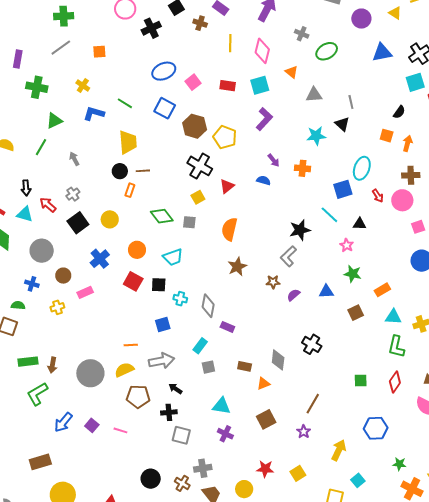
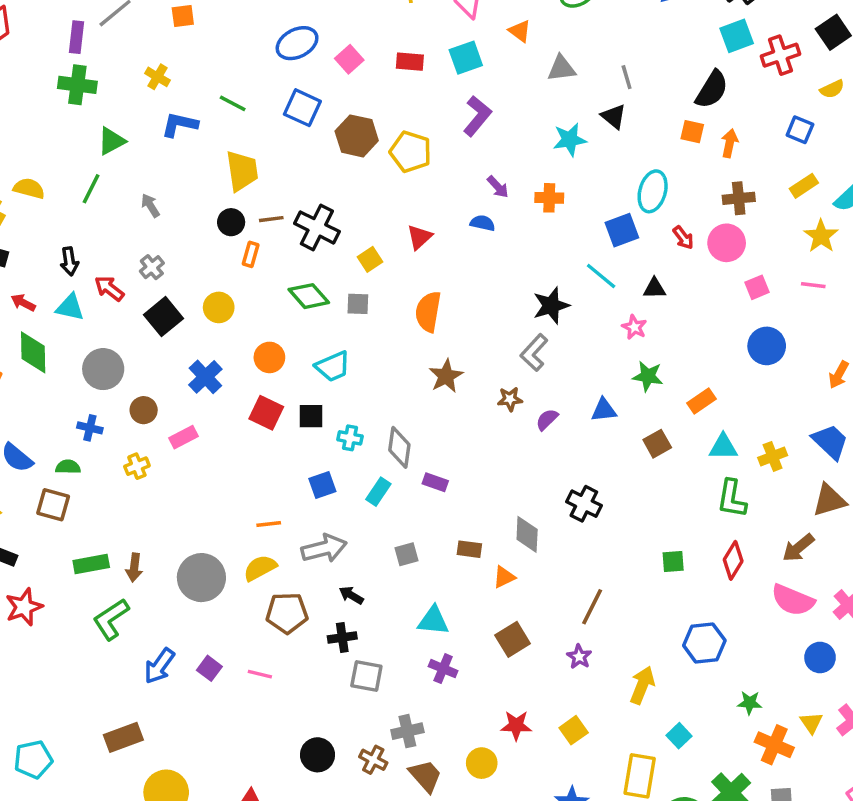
purple rectangle: (18, 59) -> (77, 37), moved
black semicircle: (399, 112) -> (712, 90), size x1.6
black cross: (200, 166) -> (317, 227), moved
cyan rectangle: (200, 346) -> (378, 492), moved

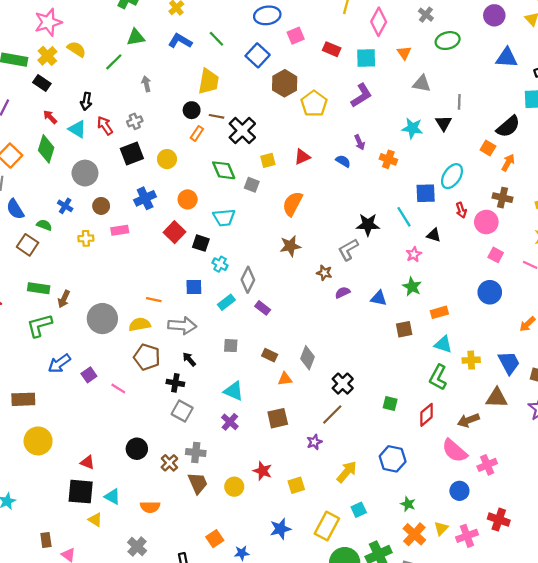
pink square: (757, 287) -> (496, 255), turned 32
black cross: (584, 504) -> (343, 384), moved

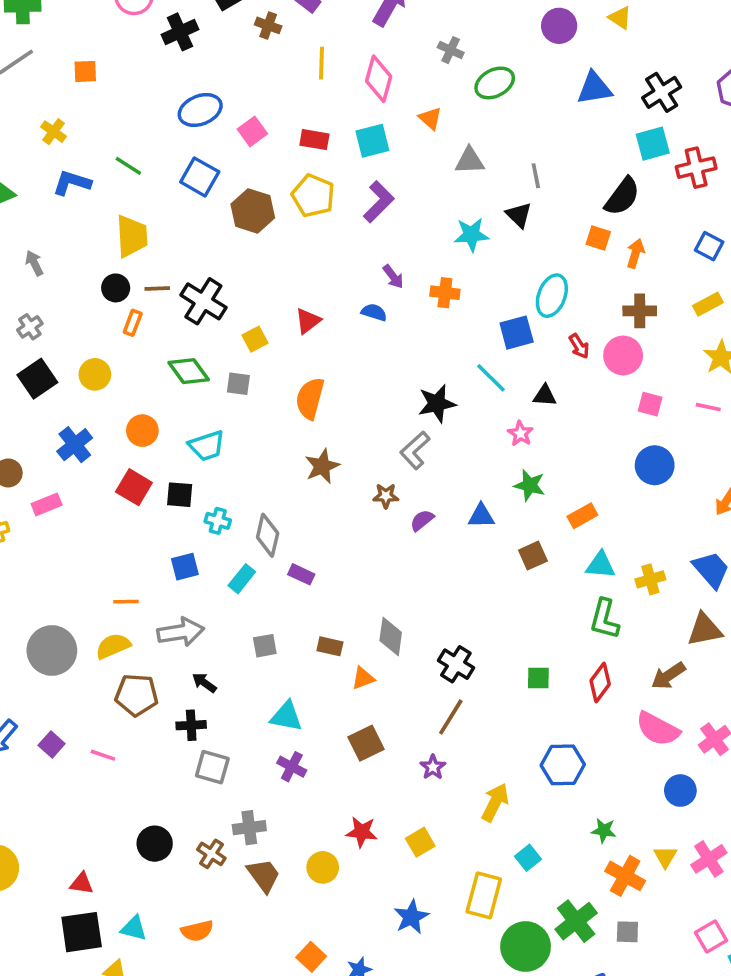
yellow pentagon: (314, 104) -> (313, 196), moved

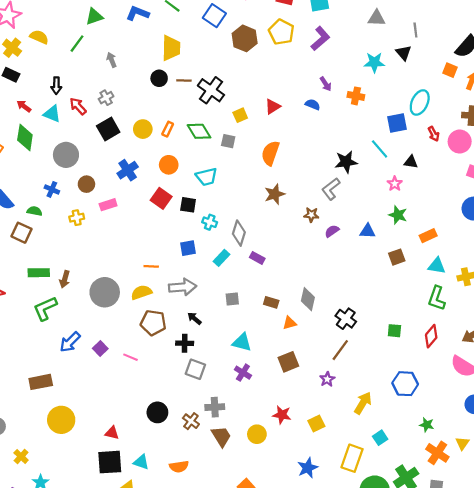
orange rectangle: (133, 323) -> (168, 129), moved

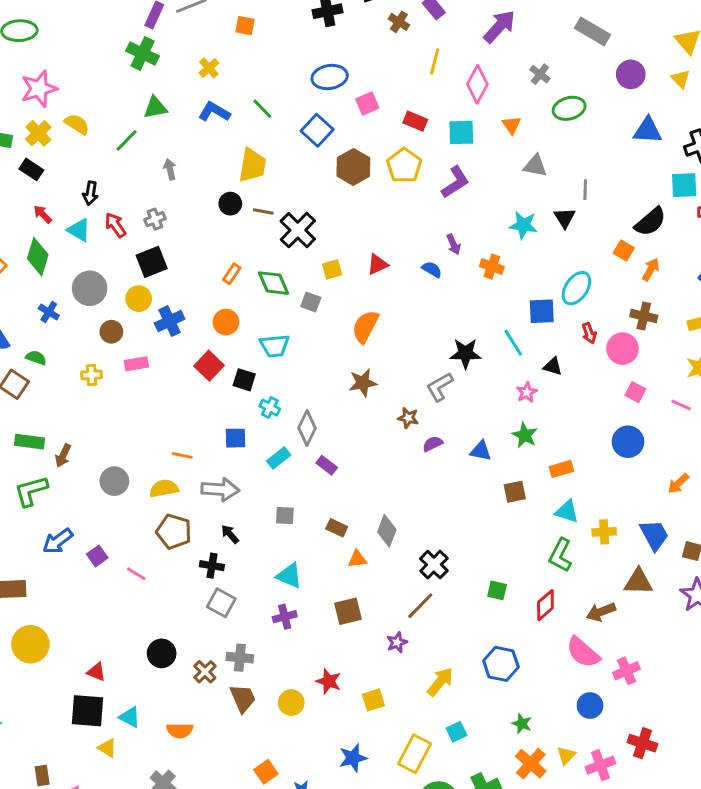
yellow circle: (143, 129) -> (139, 299), moved
blue cross: (52, 189) -> (49, 312), moved
gray circle: (105, 292) -> (114, 481), size x0.7
purple cross: (243, 373) -> (285, 617), turned 35

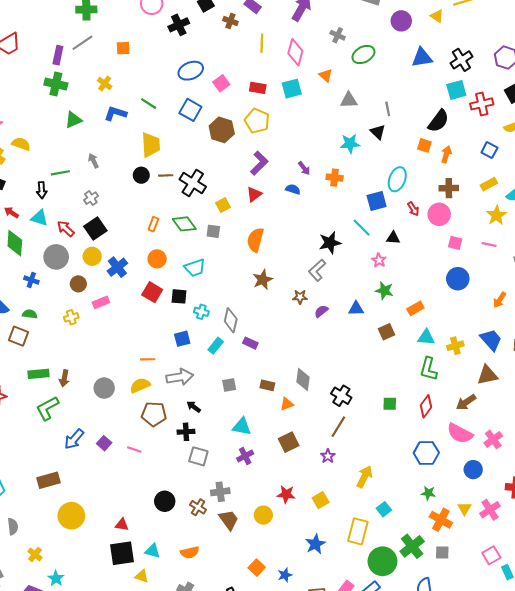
green line: (127, 140) -> (60, 173), moved, turned 48
purple L-shape: (455, 182) -> (259, 163), moved
red arrow: (115, 225) -> (66, 229), moved
blue hexagon: (501, 664) -> (426, 453), moved

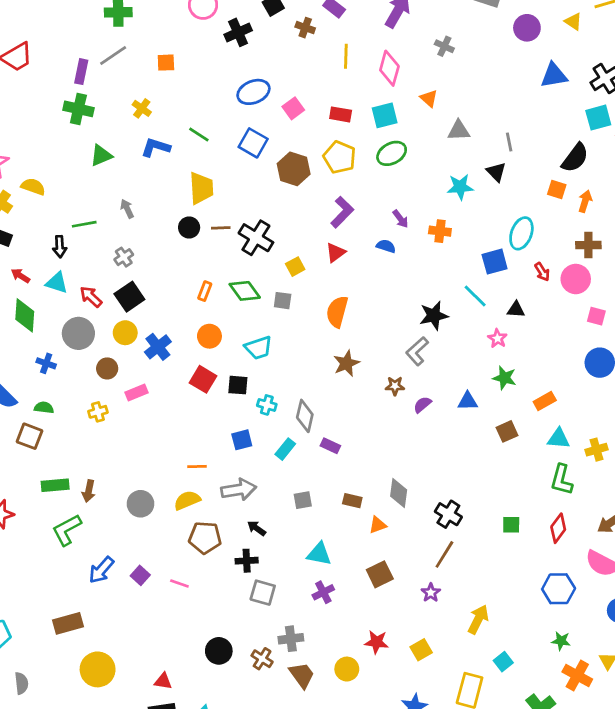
green ellipse: (363, 54) -> (392, 153), moved

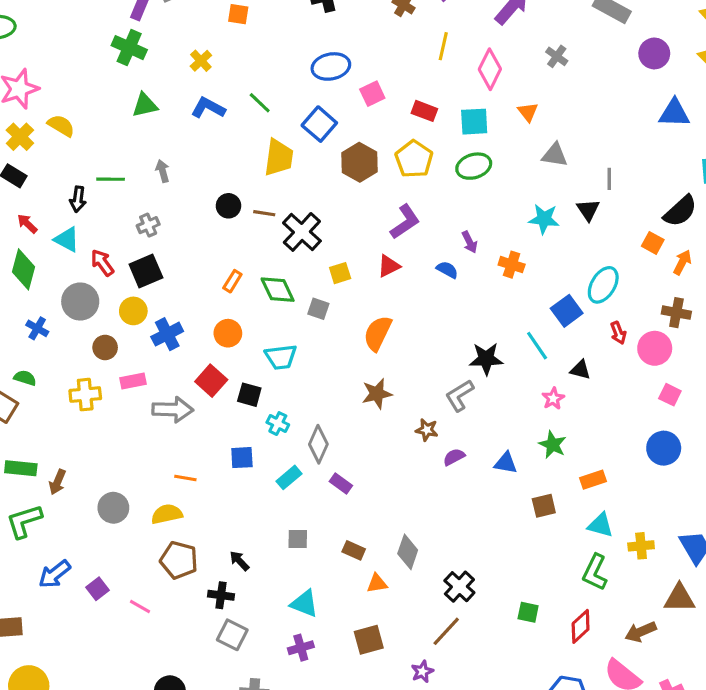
yellow trapezoid: (201, 188) -> (279, 158), moved
blue square: (495, 262) -> (567, 311), turned -32
yellow cross: (98, 412) -> (85, 395), size x1.4
gray arrow: (239, 490) -> (173, 410), moved

